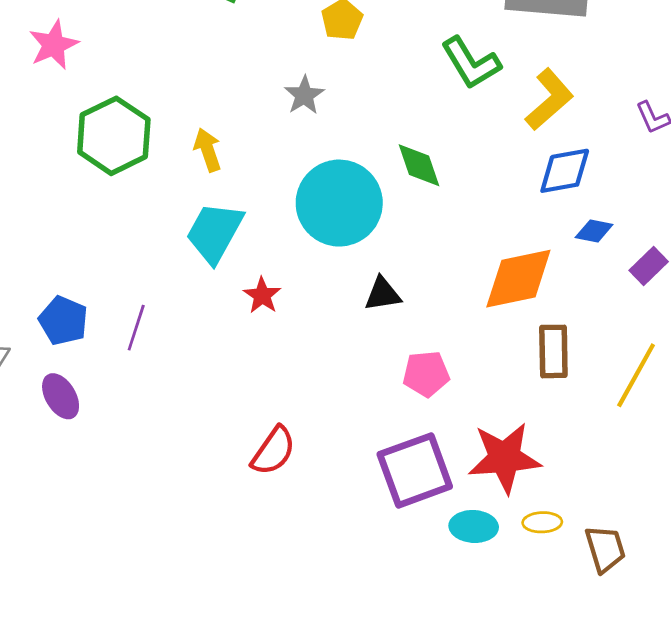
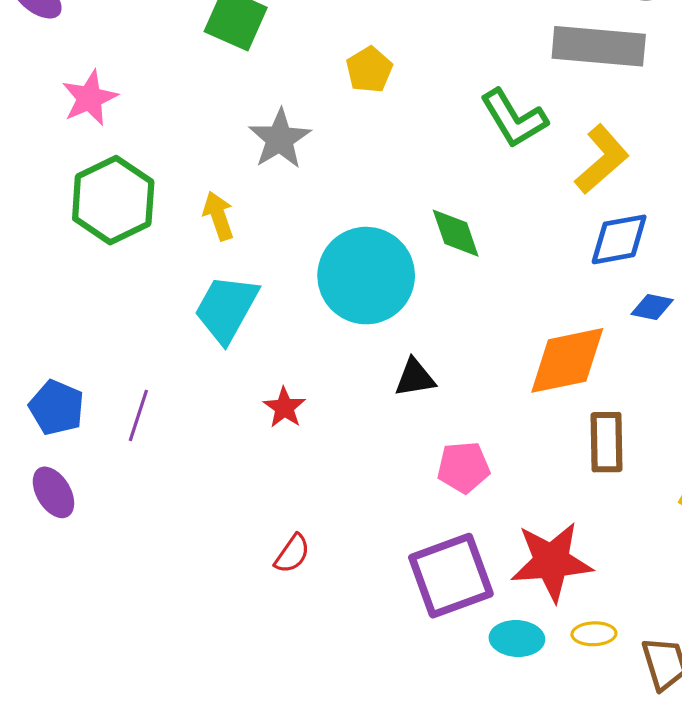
pink star: (54, 45) -> (90, 98), moved
gray star: (304, 95) -> (280, 139), moved, size x1.4
red star: (262, 295) -> (284, 408), moved
red semicircle: (273, 451) -> (292, 554), size x0.7

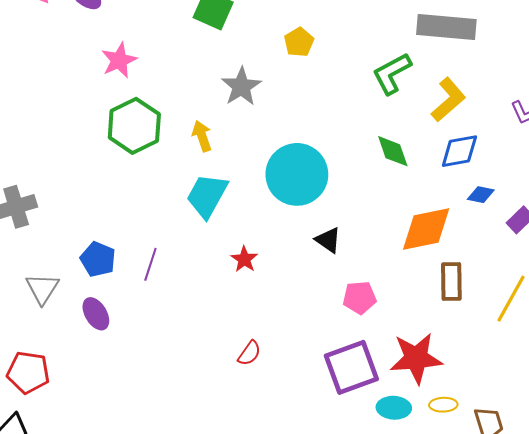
green L-shape: (514, 118) -> (392, 73), turned 93
green diamond: (456, 233) -> (393, 151), moved
black triangle: (415, 378) -> (328, 240), turned 44

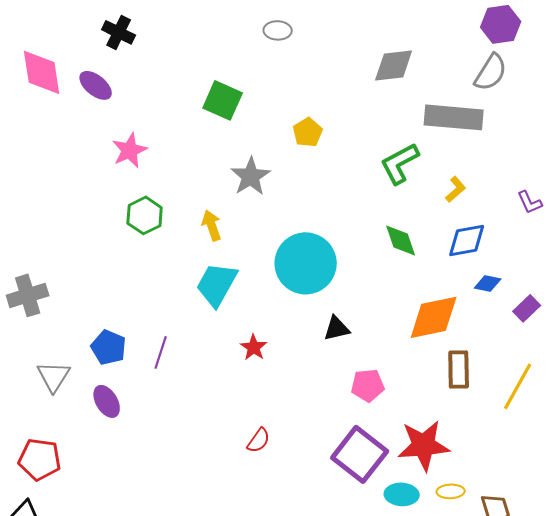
yellow L-shape: (448, 100) -> (456, 189), size x0.6
green hexagon: (134, 126) -> (145, 215), size x0.7
black triangle: (328, 240) -> (337, 328), turned -48
purple square: (351, 367) -> (360, 454), turned -32

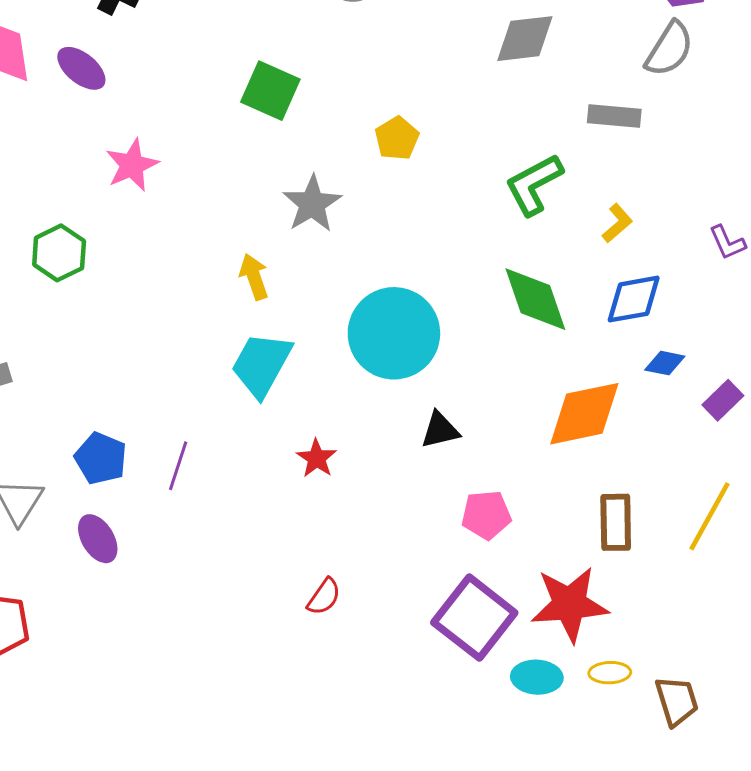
gray rectangle: (454, 117) -> (614, 116), size x0.6
green hexagon: (145, 215) -> (59, 253), moved
green diamond: (401, 240) -> (535, 299), size x1.4
brown rectangle: (459, 369) -> (616, 522), moved

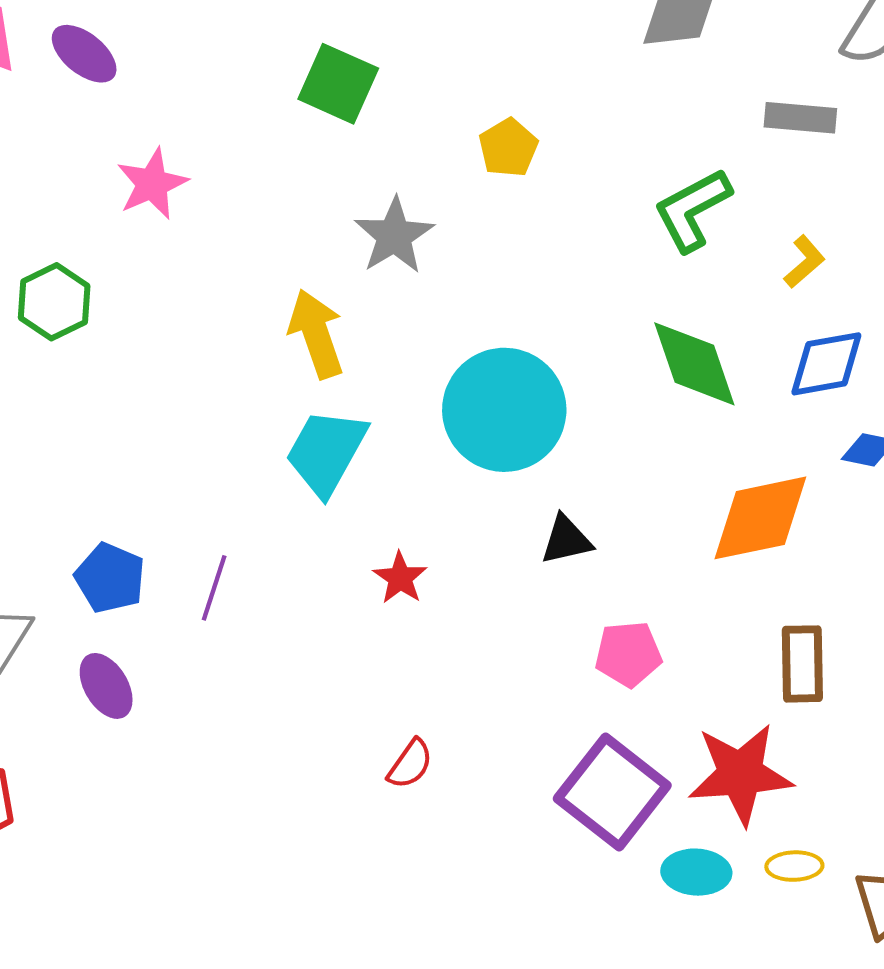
yellow arrow: (254, 277) -> (316, 334), size x1.4

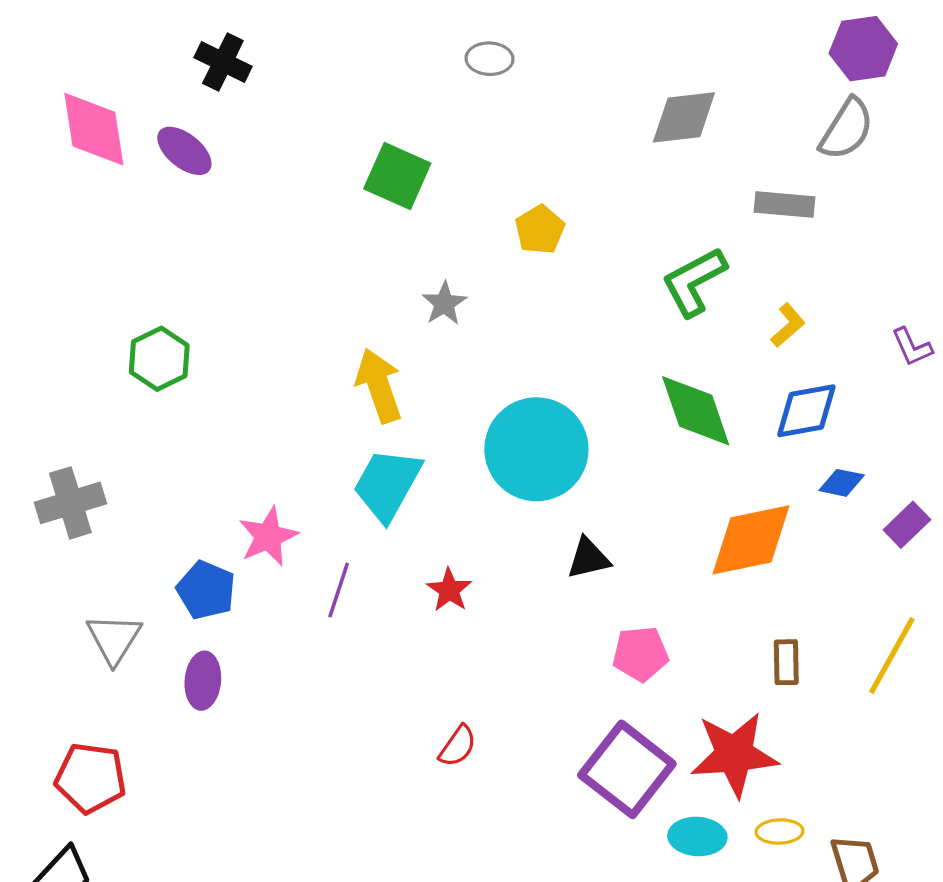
pink star: (152, 184) -> (268, 536), moved
gray star: (394, 236) -> (444, 303), size x0.7
purple line: (214, 588) -> (339, 590), moved
brown rectangle: (802, 664) -> (786, 662), size x0.7
purple ellipse: (106, 686) -> (203, 681), turned 36

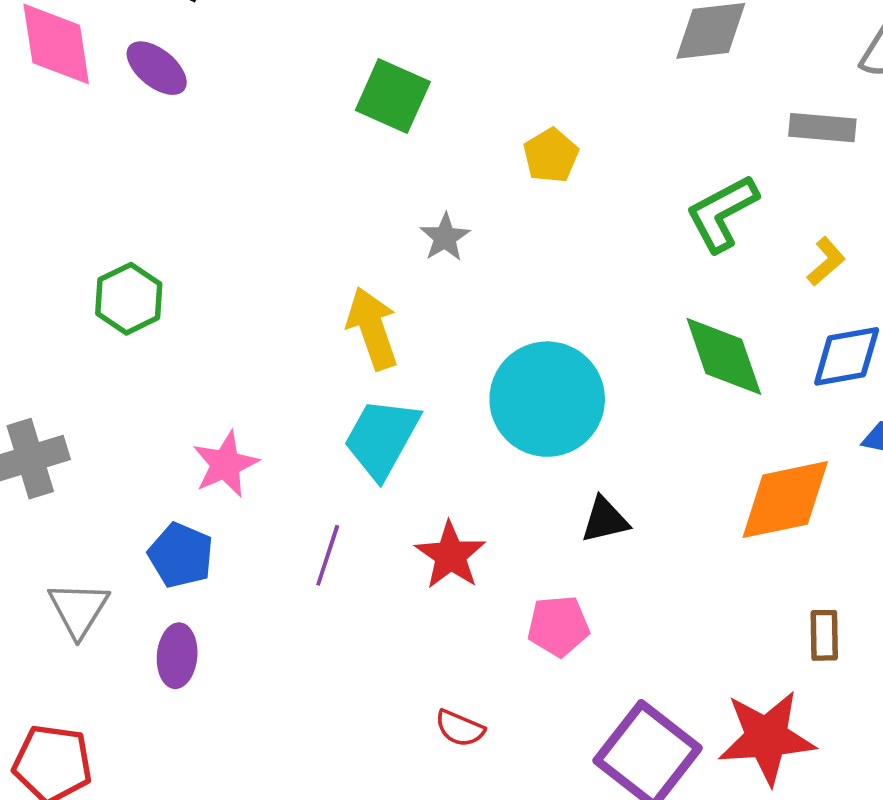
pink star: (268, 536) -> (225, 464), moved
red star: (449, 590) -> (450, 555), size x1.4
pink pentagon: (640, 654) -> (558, 626), moved
red semicircle: (458, 746) -> (460, 728), turned 78

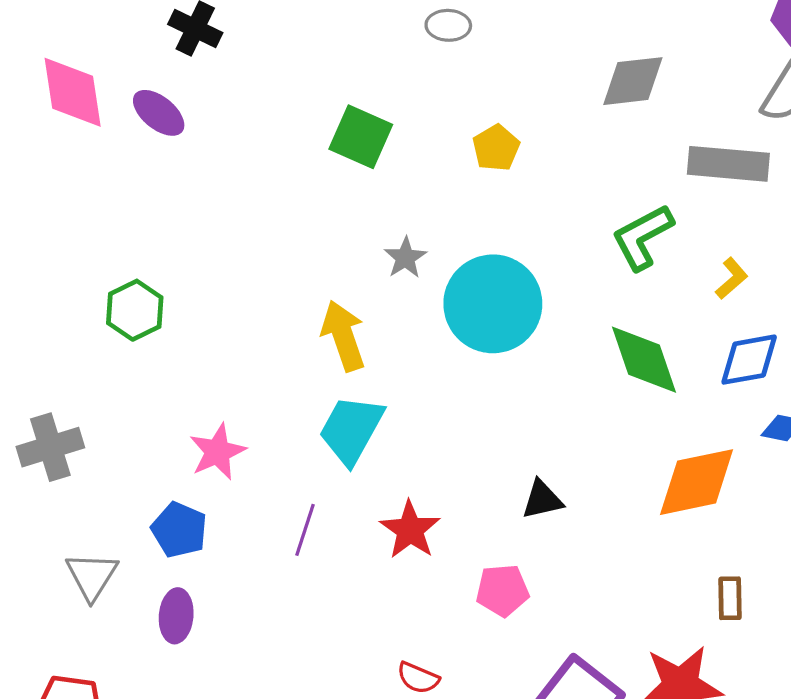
gray rectangle: (822, 128) -> (728, 164), size x1.4
yellow pentagon: (551, 155) -> (496, 148), moved
cyan circle: (547, 399) -> (493, 304), moved

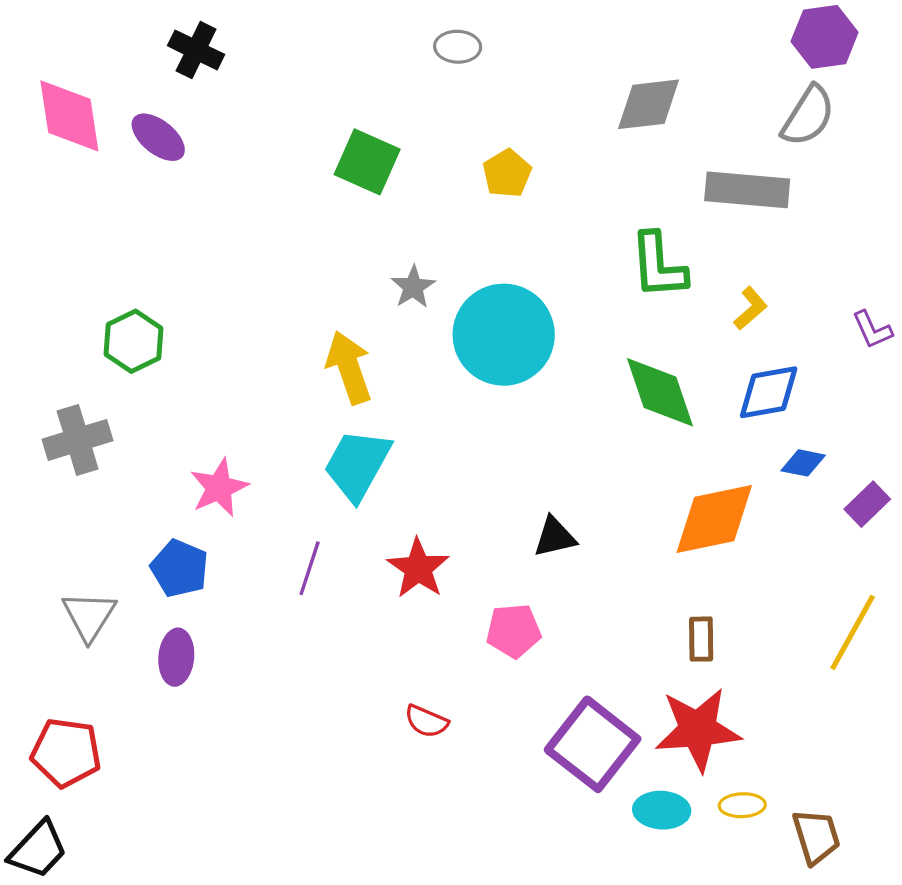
green L-shape: (642, 237) -> (658, 266), turned -66
gray cross: (50, 447) -> (78, 440), moved
brown rectangle: (730, 598) -> (701, 639), moved

